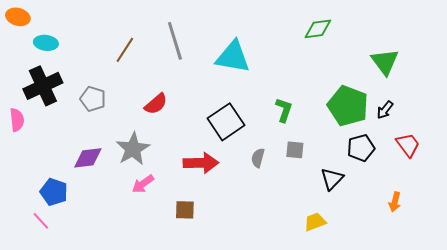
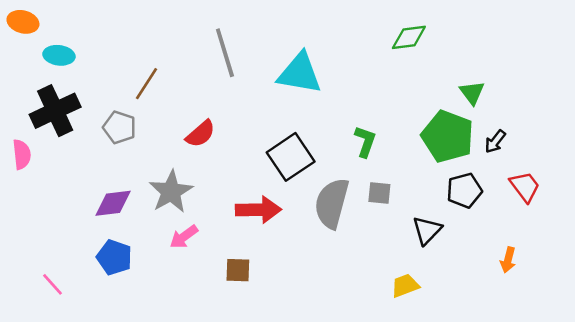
brown line: (125, 50) -> (146, 84), moved
green triangle: (385, 62) -> (472, 93), moved, size x0.7
gray semicircle: (258, 158) -> (332, 203), size x2.0
blue pentagon: (54, 192) -> (114, 257), moved

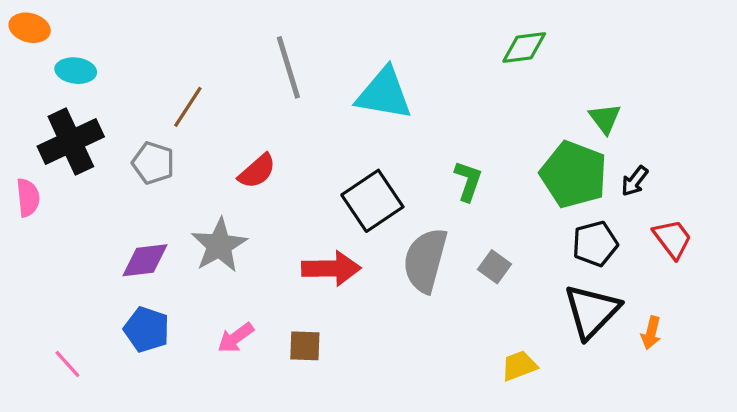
gray square: (379, 193) -> (494, 267), moved, turned 30
black triangle: (427, 230) -> (592, 311), moved, size x1.5
pink arrow: (184, 237) -> (236, 338), moved

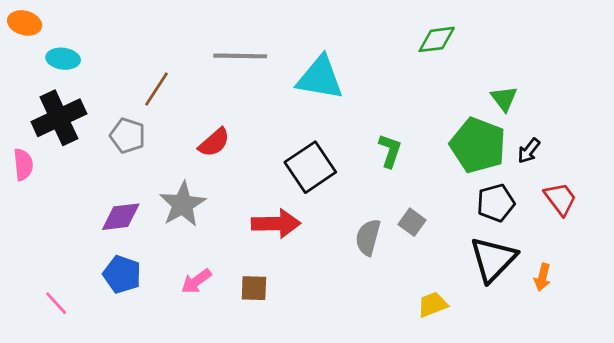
gray line: (288, 67) -> (240, 56), turned -72
gray semicircle: (425, 260) -> (368, 237), moved, size x0.7

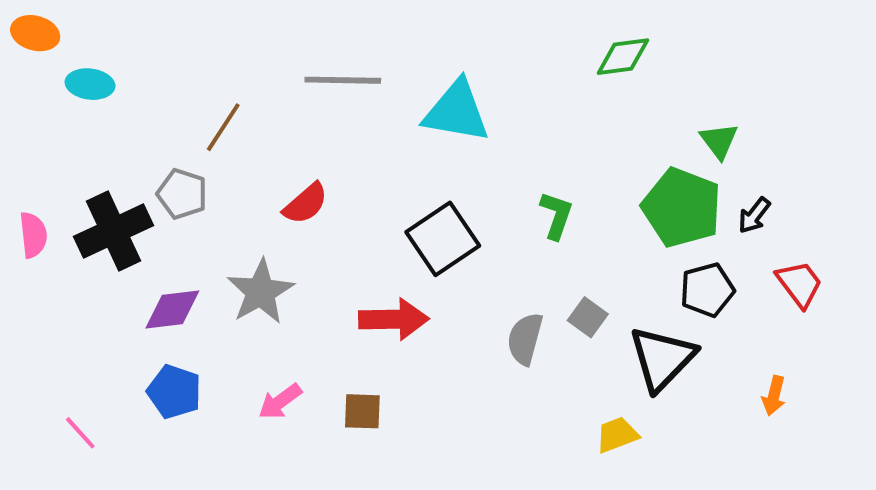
black cross: (59, 118) -> (114, 231), moved
black triangle: (493, 259) -> (662, 358), moved

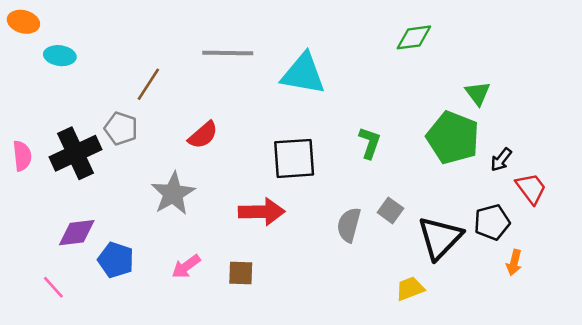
black arrow: (754, 215) -> (501, 160), moved
black square: (443, 239) -> (294, 158), turned 30
black pentagon: (707, 290) -> (492, 222), moved
purple diamond: (172, 309) -> (77, 233), moved

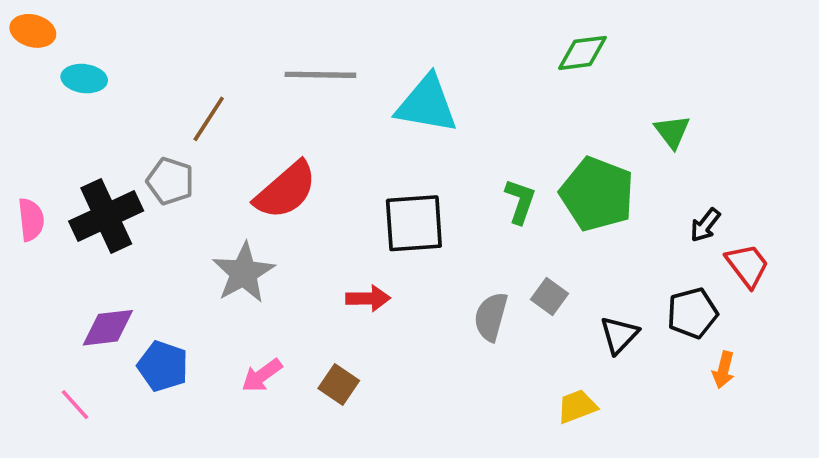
red semicircle: (203, 135) -> (286, 190), size x1.5
green pentagon: (453, 138) -> (597, 194), moved
red arrow: (262, 212) -> (368, 298), size x0.7
black triangle: (440, 238) -> (619, 335), size x0.6
brown square: (241, 273) -> (339, 384), turned 32

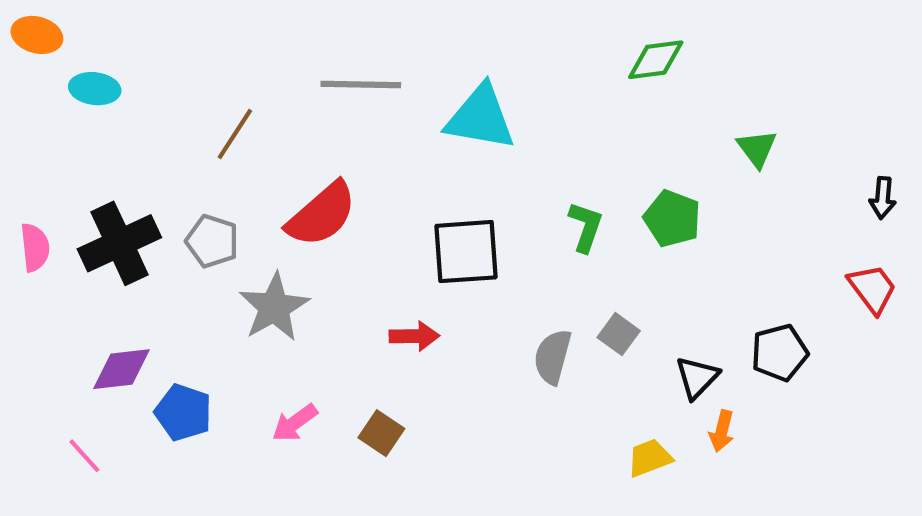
gray pentagon: (170, 181) -> (212, 241), moved
green pentagon: (597, 194) -> (672, 219), size x0.7
black arrow: (705, 225) -> (883, 198), moved, turned -33
red trapezoid: (747, 265) -> (872, 289), moved
orange arrow: (724, 370) -> (722, 431), moved

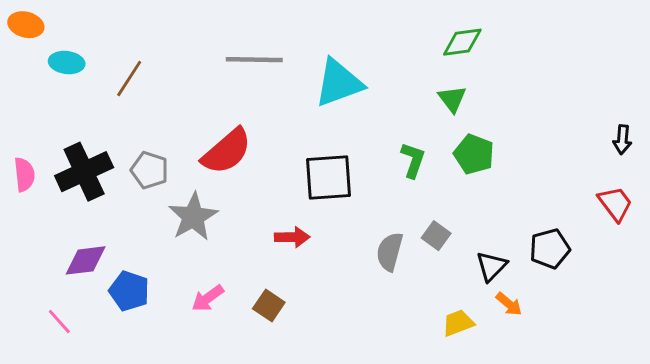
cyan triangle: (480, 117) -> (339, 83), turned -30
brown line: (235, 134) -> (129, 79), moved
green triangle: (757, 148) -> (452, 99), moved
orange arrow: (722, 431) -> (509, 304), turned -64

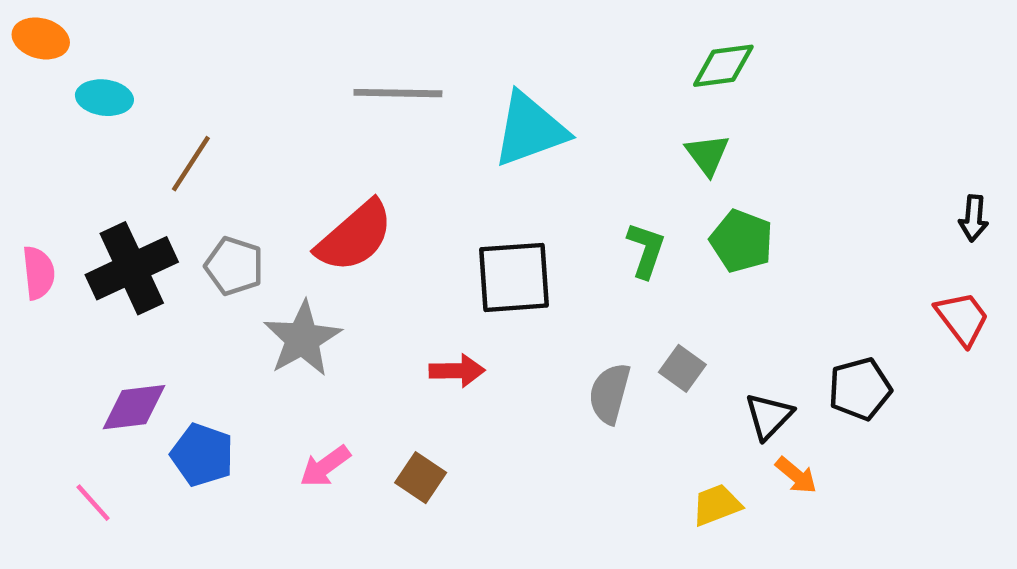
brown line: (129, 79) -> (191, 164), moved

